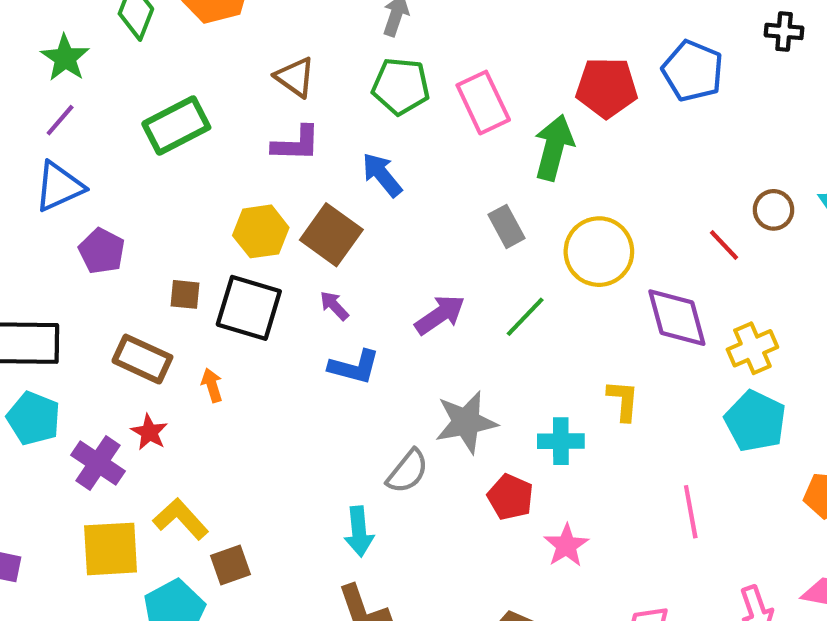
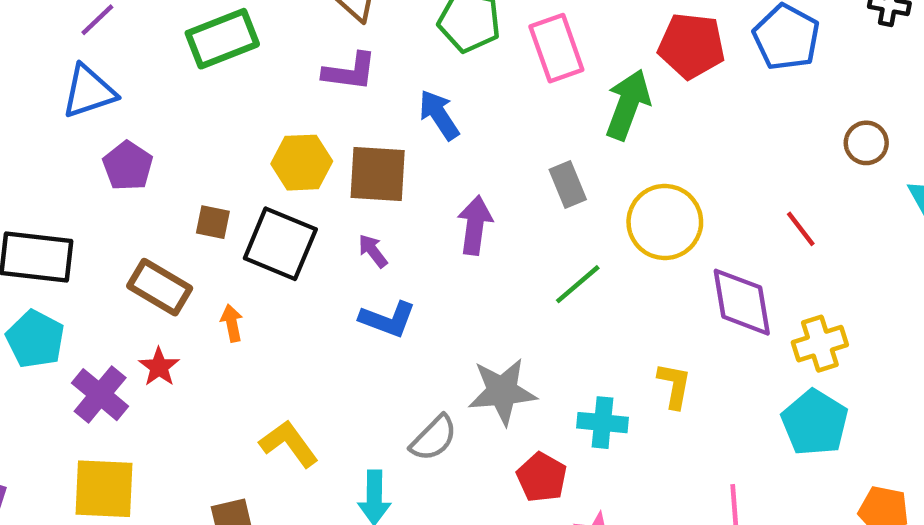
brown circle: (774, 210) -> (866, 143), moved
brown square: (331, 235) -> (378, 174), turned -38
purple arrow: (440, 315) -> (475, 225), moved, turned -54
yellow L-shape: (181, 519) -> (289, 444), moved

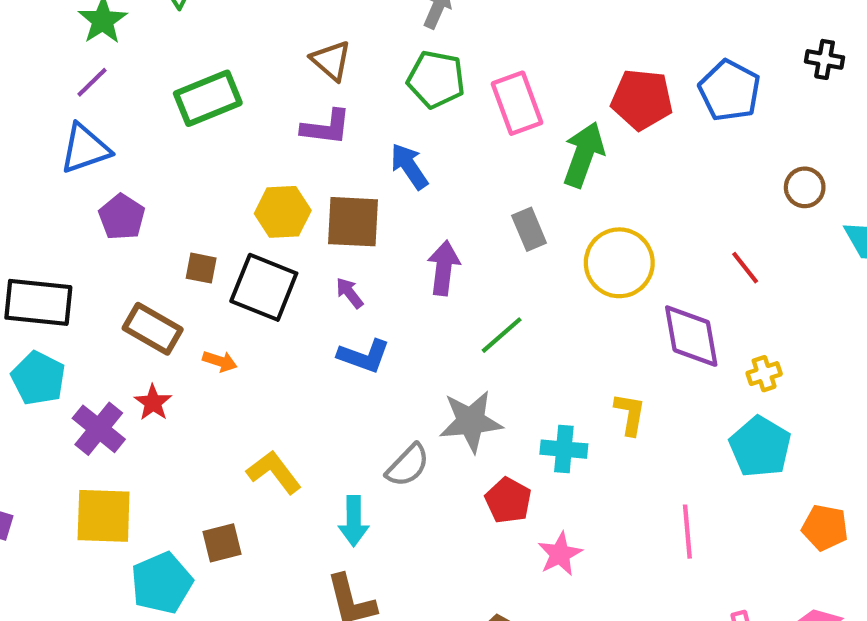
green line: (578, 284) -> (502, 335), moved
orange arrow: (232, 323) -> (220, 361), turned 120
yellow cross: (820, 344) -> (764, 374), size x0.7

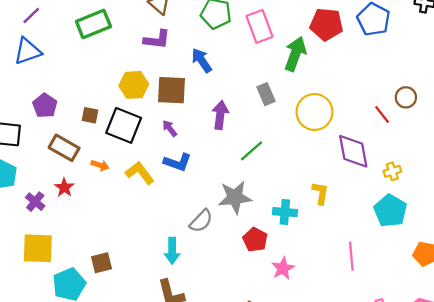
brown circle: (805, 187) -> (406, 97), moved
purple pentagon: (122, 217) -> (45, 106), moved
purple cross: (99, 429) -> (35, 202), size x0.7
yellow L-shape: (274, 472) -> (140, 173), moved

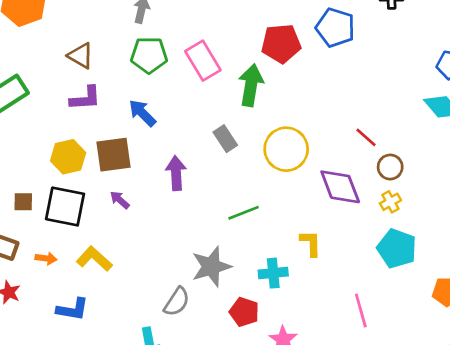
brown circle: (406, 97) -> (390, 167), moved
green line: (251, 151) -> (244, 213), moved, turned 30
blue L-shape: (177, 162) -> (73, 309), moved

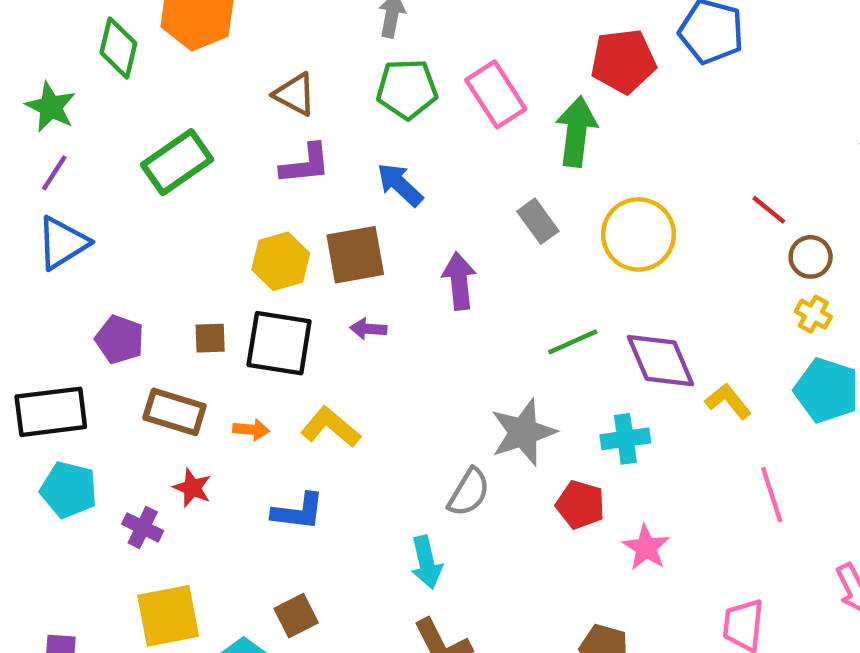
purple diamond: (340, 187) -> (661, 361), moved
purple arrow: (120, 200) -> (368, 329), turned -35
yellow cross: (390, 202) -> (813, 314), turned -30
yellow L-shape: (311, 243) -> (728, 401), moved, turned -36

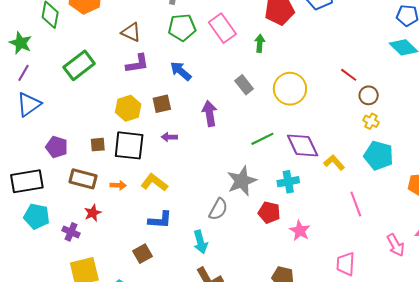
green arrow: (576, 132) -> (260, 43), size x0.6
brown square: (355, 255) -> (162, 104), size x0.7
red star: (192, 488) -> (93, 213), turned 30
blue L-shape: (298, 512) -> (160, 220), moved
brown square: (296, 616) -> (142, 254), moved

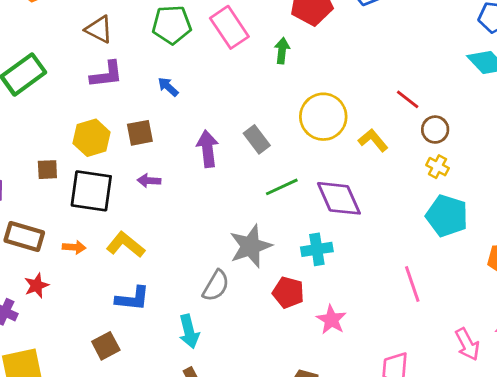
blue arrow: (181, 71) -> (168, 87), size x0.7
gray rectangle: (244, 85) -> (257, 139), moved
brown square: (98, 145) -> (47, 170), moved
yellow L-shape: (334, 162) -> (373, 140), moved

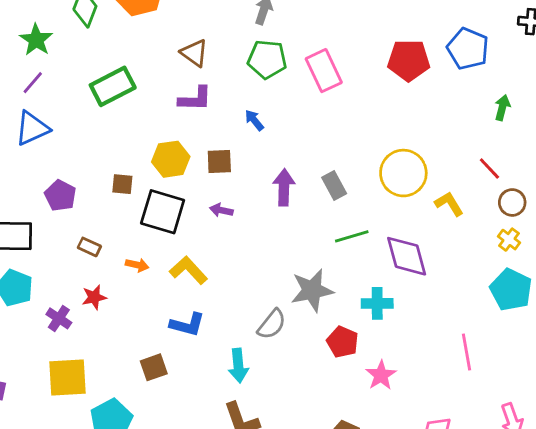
green arrow: (282, 51) -> (502, 108), moved
brown rectangle: (24, 237) -> (89, 247), size x0.6

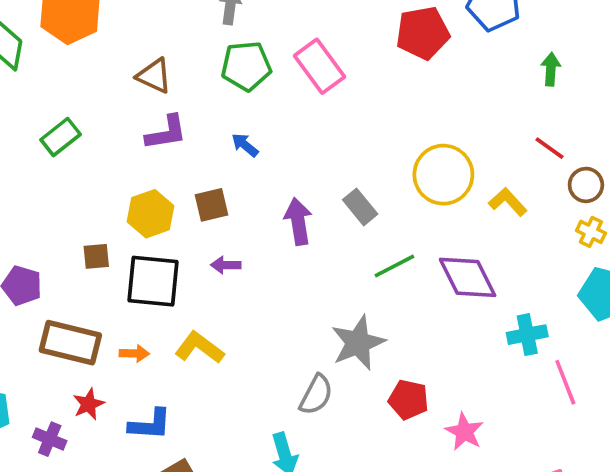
green rectangle: (113, 86) -> (61, 137), size x0.7
brown rectangle: (89, 247) -> (70, 343), size x2.0
cyan cross: (377, 303) -> (527, 335), moved
blue L-shape: (187, 325) -> (150, 424), moved

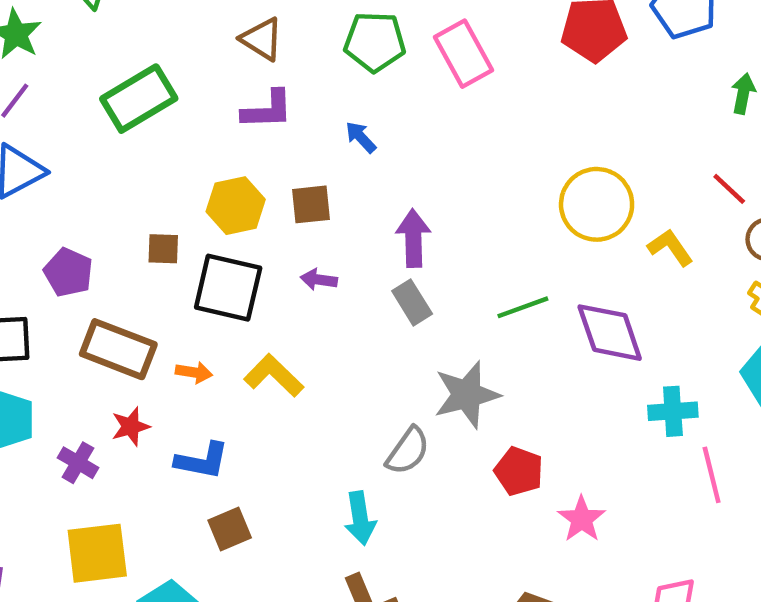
green rectangle: (61, 137) -> (139, 99), size x1.5
gray rectangle: (360, 207) -> (412, 302), moved

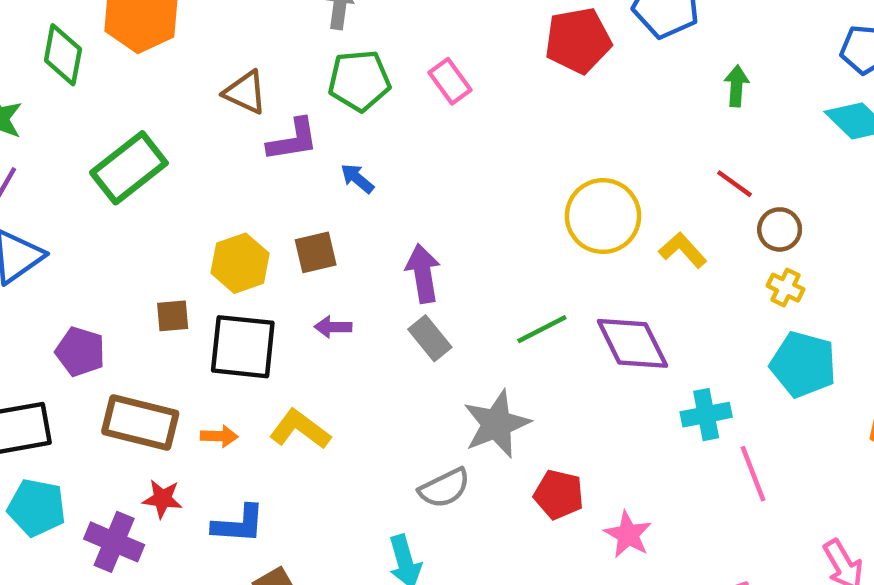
pink rectangle: (464, 54) -> (450, 81), size x0.7
purple L-shape: (267, 110) -> (293, 140), moved
red star: (131, 426) -> (162, 499), turned 30
gray semicircle: (408, 451) -> (444, 488), turned 36
purple cross: (78, 463) -> (114, 542), size x1.4

